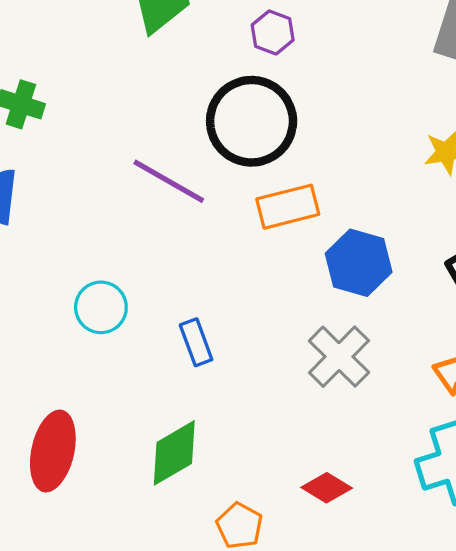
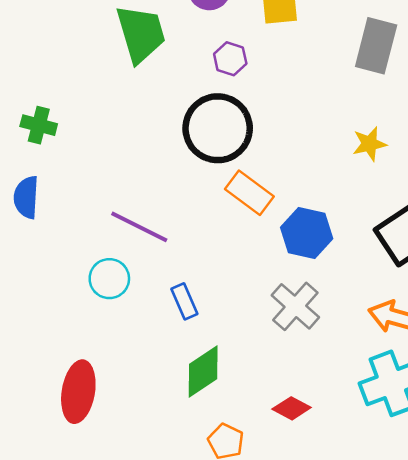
purple line: (169, 181) -> (139, 227), moved
orange rectangle: (288, 207) -> (249, 193), turned 54
green diamond: (174, 453) -> (203, 371), moved

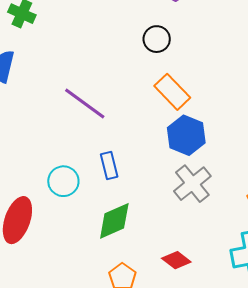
black circle: (218, 128) -> (157, 39), size x0.5
blue hexagon: (307, 233) -> (186, 135), moved
cyan circle: (109, 279) -> (63, 181), moved

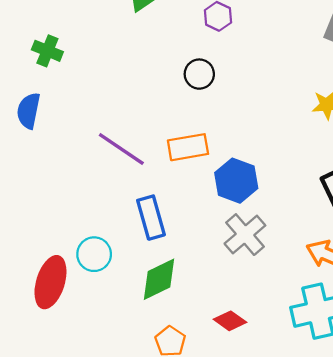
orange rectangle: (172, 92) -> (188, 147), moved, turned -54
blue rectangle: (109, 166) -> (151, 218), size x1.4
cyan circle: (63, 181) -> (94, 254), moved

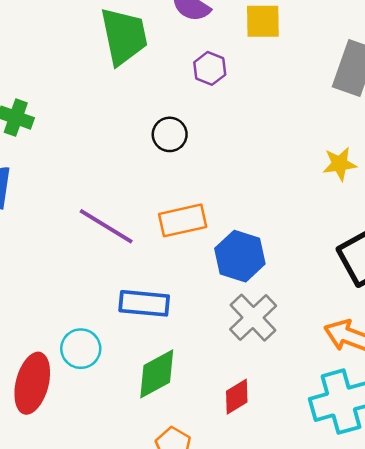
black circle: (199, 74) -> (170, 134), moved
blue rectangle: (151, 218) -> (144, 303), turned -66
red diamond: (230, 321) -> (237, 397), moved, turned -64

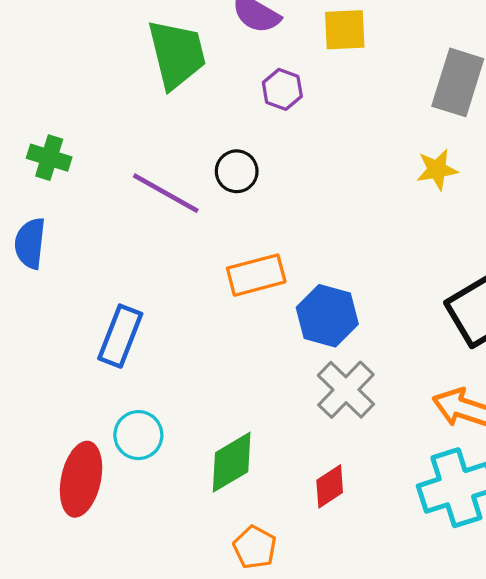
yellow star: (340, 164) -> (437, 170), moved
purple line: (106, 226) -> (166, 193), moved
blue rectangle: (144, 303) -> (120, 336), moved, turned -72

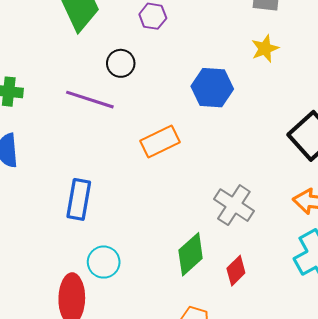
black circle: (237, 171) -> (121, 63), moved
blue hexagon: (327, 316) -> (212, 88), moved
green diamond: (232, 462) -> (191, 254), moved

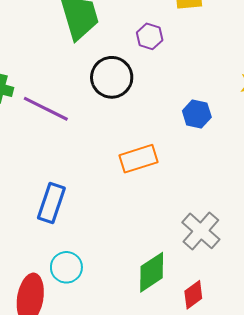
black circle: (121, 63) -> (112, 77), size x1.5
blue hexagon: (212, 88) -> (197, 114), size x0.7
purple line: (90, 100) -> (46, 109), moved

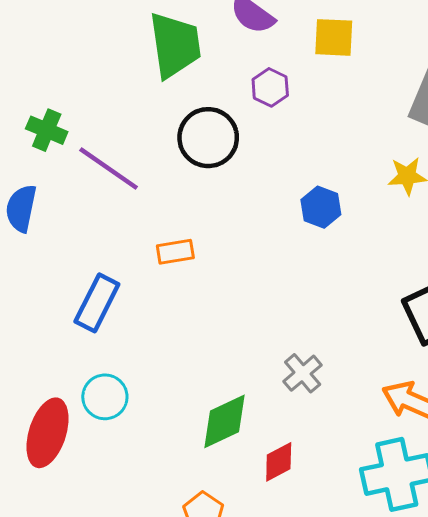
orange rectangle: (138, 159) -> (175, 252), moved, size x0.7
gray cross: (201, 231) -> (303, 373), size x0.7

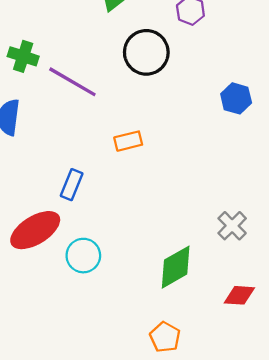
blue rectangle: (97, 303) -> (72, 185), size x0.7
red ellipse: (48, 433) -> (35, 230), moved, turned 45
red diamond: (279, 462) -> (239, 295), moved, turned 36

